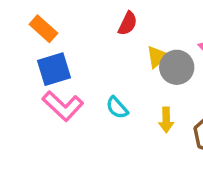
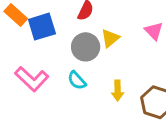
gray circle: (177, 67) -> (86, 47), moved
blue square: (54, 69) -> (42, 27), moved

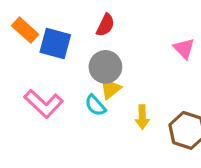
blue square: (42, 27) -> (55, 43), turned 32
yellow triangle: (110, 38) -> (110, 89), moved

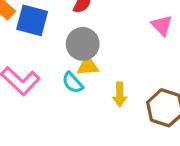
yellow triangle: (110, 89) -> (88, 66), turned 35

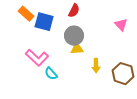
cyan semicircle: (73, 83) -> (51, 74), moved

